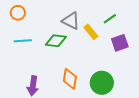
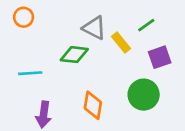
cyan line: (23, 41) -> (30, 73), moved
green circle: (102, 83) -> (144, 95), moved

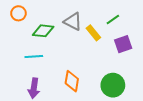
green diamond: (74, 55) -> (43, 31), moved
cyan line: (30, 73) -> (34, 56), moved
green circle: (144, 95) -> (113, 85), moved

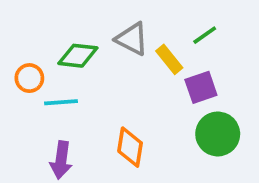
orange circle: (18, 13) -> (29, 78), moved
purple square: (123, 44) -> (201, 87), moved
green circle: (113, 85) -> (218, 134), moved

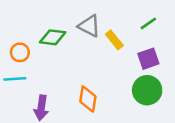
green line: (205, 35) -> (148, 23), moved
purple square: (201, 87) -> (148, 59), moved
cyan line: (61, 102) -> (15, 79), moved

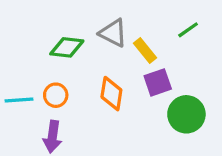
orange circle: (20, 52) -> (56, 95), moved
purple square: (148, 59) -> (158, 82), moved
orange diamond: (88, 99) -> (111, 94), moved

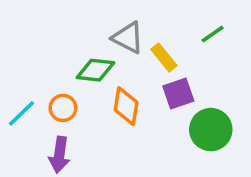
green diamond: (67, 47) -> (95, 70), moved
cyan line: (19, 100) -> (22, 113), turned -40

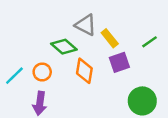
green line: (213, 34) -> (149, 42), moved
green diamond: (95, 70) -> (64, 47), turned 35
green circle: (211, 130) -> (142, 101), moved

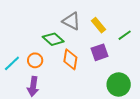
yellow rectangle: (110, 38) -> (98, 25), moved

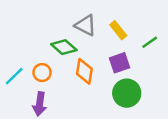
green circle: (119, 84) -> (127, 93), moved

